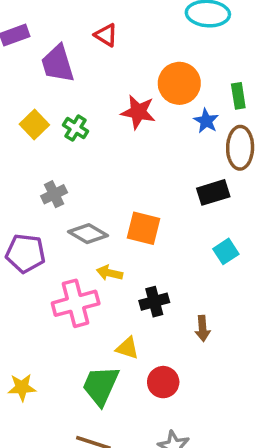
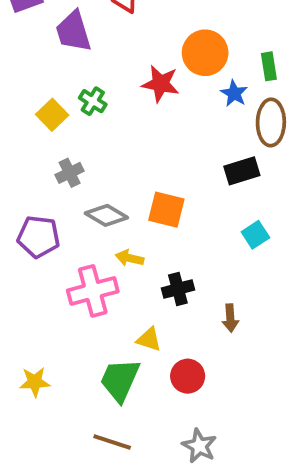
yellow square: (34, 124) -> (52, 115), moved

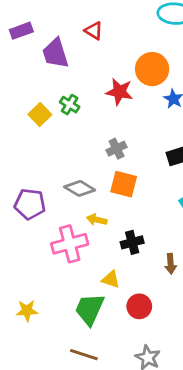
gray cross: (70, 173) -> (117, 149), moved

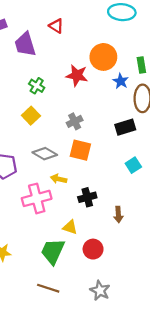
yellow square: (40, 115) -> (31, 116), moved

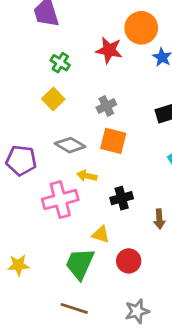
gray star: (100, 290) -> (137, 311), turned 30

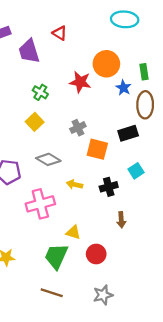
orange square: (113, 141) -> (97, 149), moved
yellow arrow: (87, 176) -> (75, 185), moved
black cross: (122, 198) -> (109, 187), moved

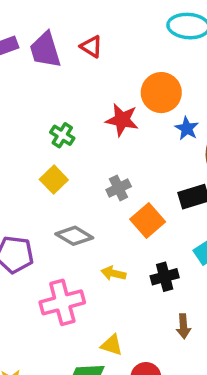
purple trapezoid: (29, 51) -> (45, 50), moved
orange square: (97, 149) -> (148, 220), turned 35

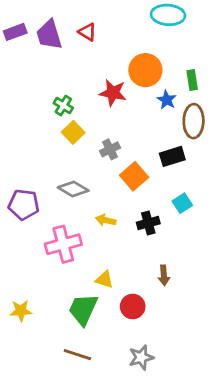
yellow square: (54, 180) -> (73, 132), moved
brown arrow: (183, 326) -> (164, 275), moved

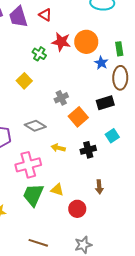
red star: (113, 93) -> (61, 42), moved
green cross: (63, 106) -> (39, 54), moved
yellow square: (73, 132) -> (24, 81), moved
green trapezoid: (83, 309) -> (33, 195), moved

